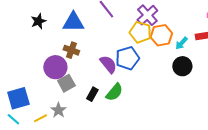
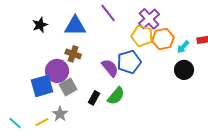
blue square: (18, 98) -> (42, 86), moved

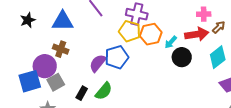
purple cross: (149, 19) -> (137, 14), turned -35
purple semicircle: (110, 68) -> (98, 63), turned -102
black circle: (184, 70) -> (182, 57), moved

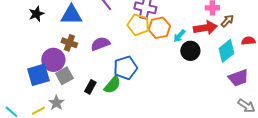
blue pentagon: (117, 57) -> (125, 68), moved
purple semicircle: (98, 63) -> (100, 44), moved, turned 30

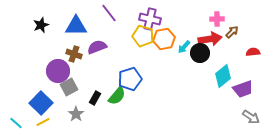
purple semicircle: (100, 44) -> (97, 47), moved
black circle: (190, 51) -> (200, 53), moved
cyan diamond: (226, 51) -> (223, 76), moved
blue square: (38, 75) -> (41, 103), moved, turned -30
gray star: (56, 103) -> (76, 114), moved

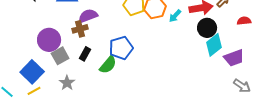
black circle: (200, 53) -> (207, 28), moved
brown cross: (74, 54) -> (80, 29), moved, turned -35
black rectangle: (95, 98) -> (85, 54), moved

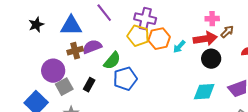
brown cross: (80, 29) -> (75, 51), moved
cyan diamond: (214, 45) -> (204, 92), moved, turned 35
green semicircle: (108, 65) -> (112, 61), moved

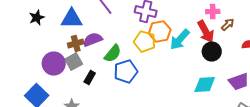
yellow pentagon: (138, 36) -> (145, 42), moved
red arrow: (205, 39) -> (206, 32), turned 70
cyan arrow: (179, 47) -> (180, 40), size x1.6
gray square: (64, 87) -> (74, 62), moved

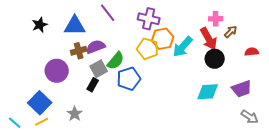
gray square: (74, 62) -> (99, 69), moved

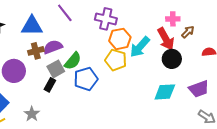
yellow pentagon: (148, 49) -> (116, 60), moved

